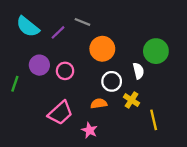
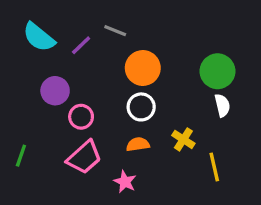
pink circle: (65, 71) -> (81, 117), moved
white semicircle: (138, 71) -> (222, 105), moved
white circle: (112, 81) -> (141, 107), moved
green line: (15, 84) -> (21, 156), moved

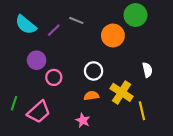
orange circle: (143, 68) -> (113, 35), moved
green circle: (218, 71) -> (135, 15), moved
yellow cross: (183, 139) -> (122, 92), size x1.5
pink trapezoid: (84, 157) -> (39, 112), moved

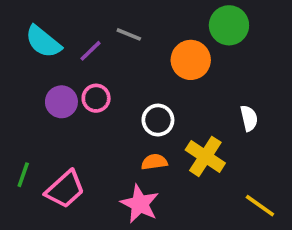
pink circle: (54, 77) -> (96, 98), moved
yellow line: (142, 111) -> (260, 206), moved, turned -42
pink star: (83, 120) -> (140, 204), size x1.5

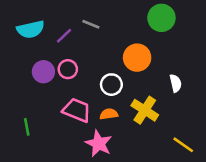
cyan semicircle: (43, 42) -> (31, 29), turned -52
orange circle: (191, 60) -> (137, 58), moved
green line: (23, 175) -> (27, 127), moved, turned -30
pink trapezoid: (65, 189) -> (77, 110), moved, turned -116

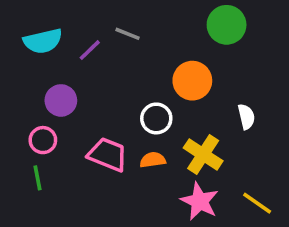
pink circle: (68, 69) -> (43, 140), moved
pink star: (99, 144) -> (200, 201), moved

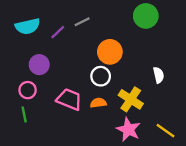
gray line: (128, 34) -> (82, 22), turned -49
orange circle: (192, 81) -> (110, 52), moved

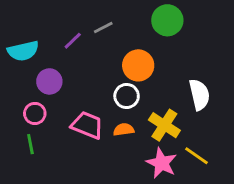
green circle: (146, 16) -> (167, 20), moved
cyan semicircle: (28, 26) -> (23, 51), moved
white semicircle: (159, 75) -> (199, 95), size x1.5
yellow line: (166, 131) -> (196, 156), moved

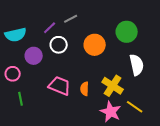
green circle: (167, 20) -> (127, 32), moved
white circle: (127, 96) -> (59, 45), moved
pink circle: (35, 113) -> (13, 74), moved
orange semicircle: (124, 130) -> (85, 89), turned -80

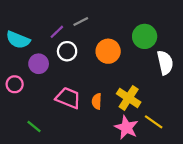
cyan semicircle: (16, 35) -> (18, 40), turned 35
white semicircle: (137, 65) -> (165, 63), moved
green line: (21, 99) -> (34, 126), moved, turned -40

